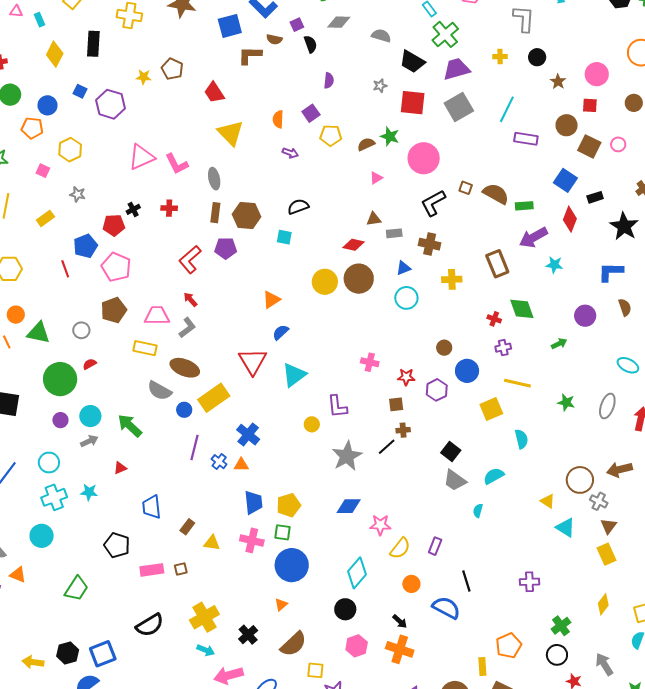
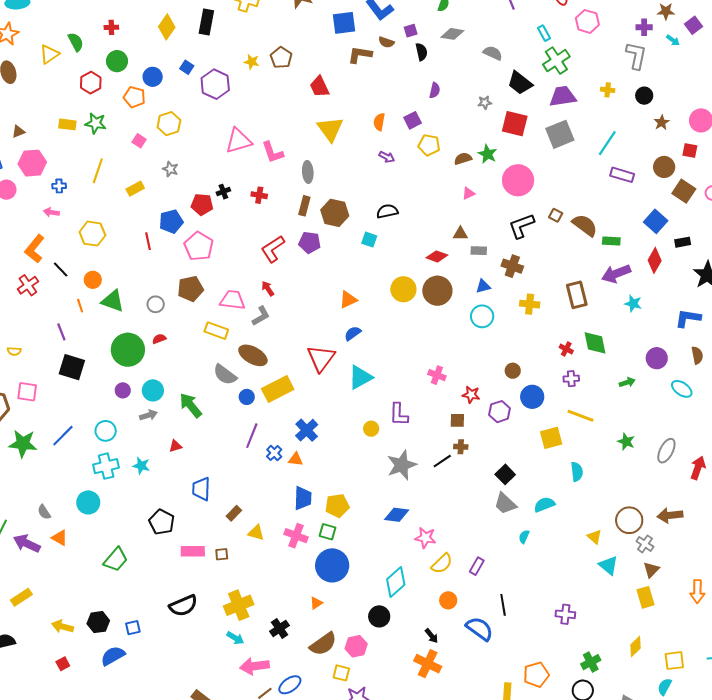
cyan ellipse: (628, 365) -> (682, 389), moved
pink hexagon: (357, 646) -> (356, 646), moved
blue square: (103, 654) -> (133, 628), size x0.6

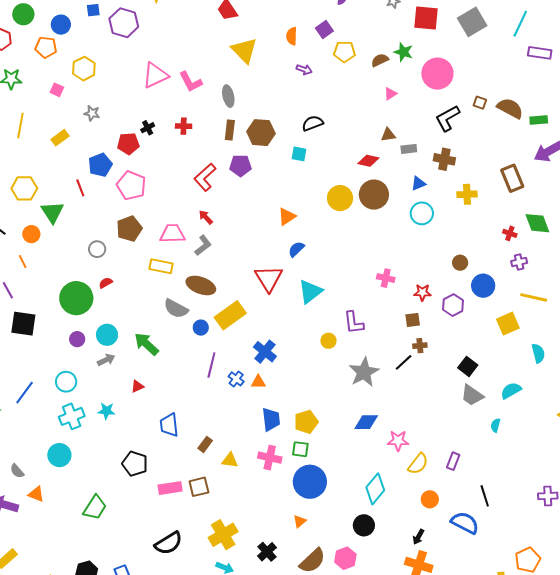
blue square: (187, 67) -> (93, 10), turned -32
green triangle: (113, 301) -> (52, 212), moved, turned 45
brown square: (222, 554) -> (199, 487), size x1.5
black arrow: (432, 636) -> (418, 537), turned 77

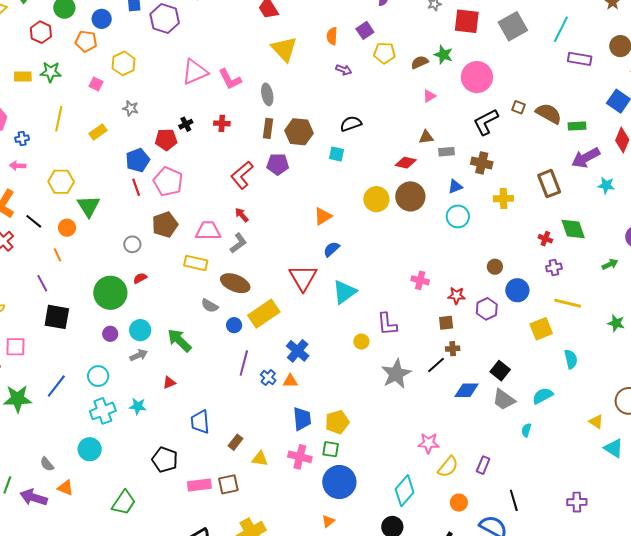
red line: (80, 188) -> (136, 187), moved
gray semicircle: (176, 309) -> (210, 306), size x0.7
blue diamond: (366, 422) -> (466, 390), moved

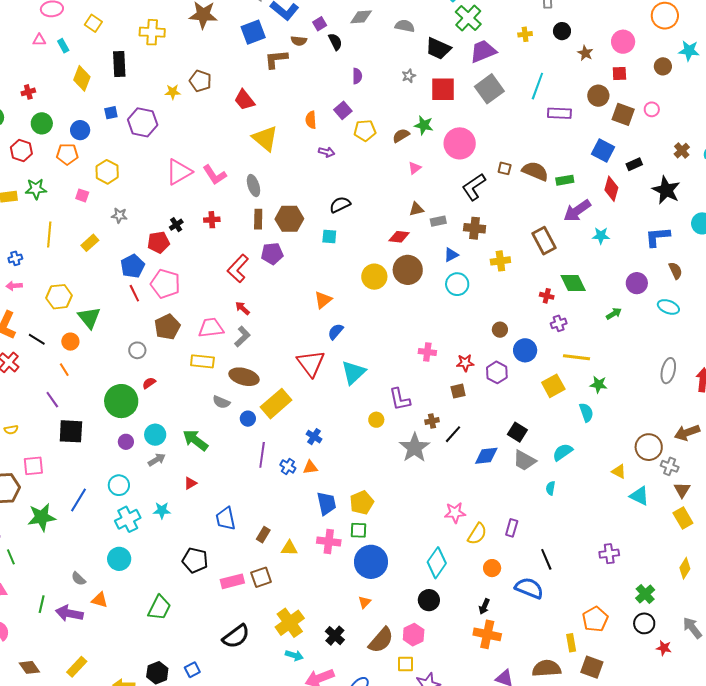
green star: (616, 323) -> (599, 384), moved
brown cross: (453, 349) -> (432, 421), moved
blue cross: (298, 351) -> (314, 437), size x0.7

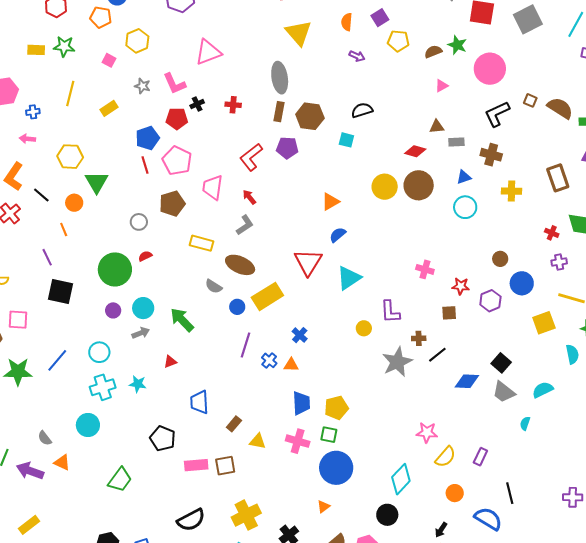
pink L-shape: (215, 175) -> (175, 84), moved
gray ellipse: (253, 186) -> (280, 78), size x1.4
pink trapezoid: (211, 328) -> (213, 187), moved, turned -84

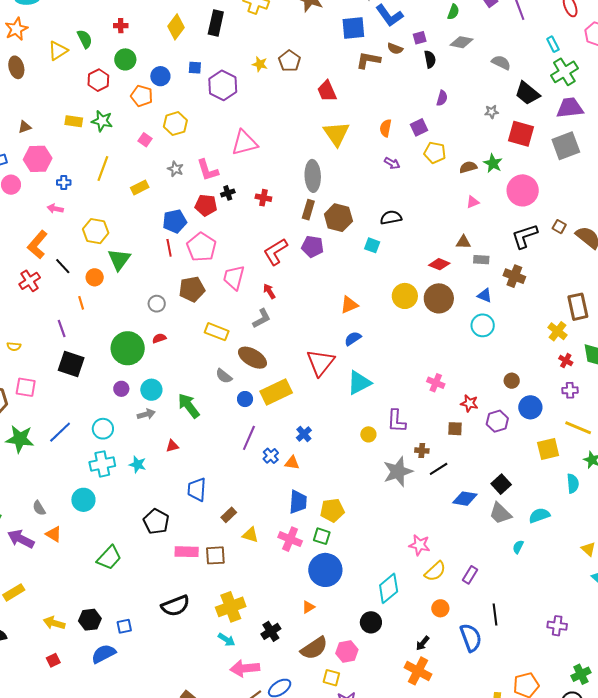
blue triangle: (464, 177) -> (485, 295), turned 35
yellow cross: (512, 191) -> (558, 331), moved, turned 30
blue semicircle: (488, 519) -> (471, 638), turned 32

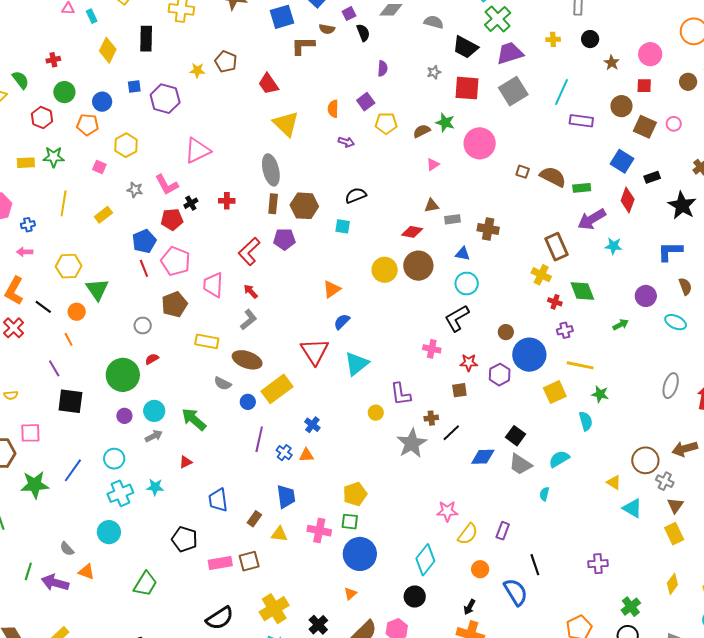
black L-shape: (525, 236) -> (457, 318), moved
blue circle: (530, 407) -> (529, 355), size x1.4
blue trapezoid: (298, 502) -> (286, 497), moved

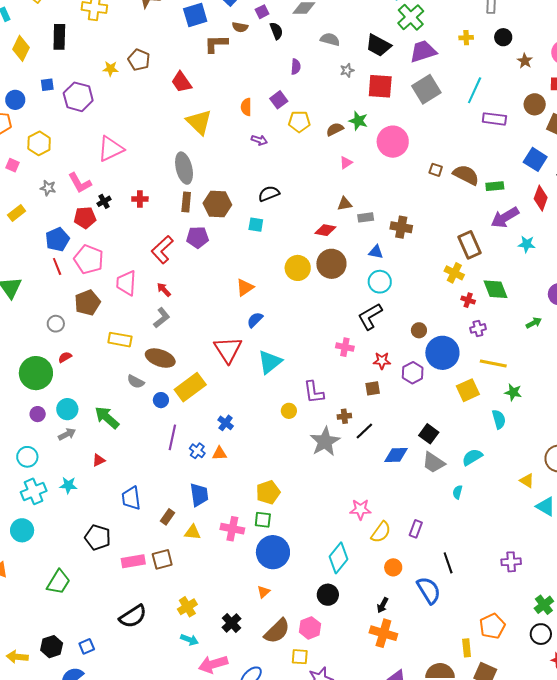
gray semicircle: (434, 22) -> (330, 39), moved
yellow cross: (274, 609) -> (187, 607), size x0.7

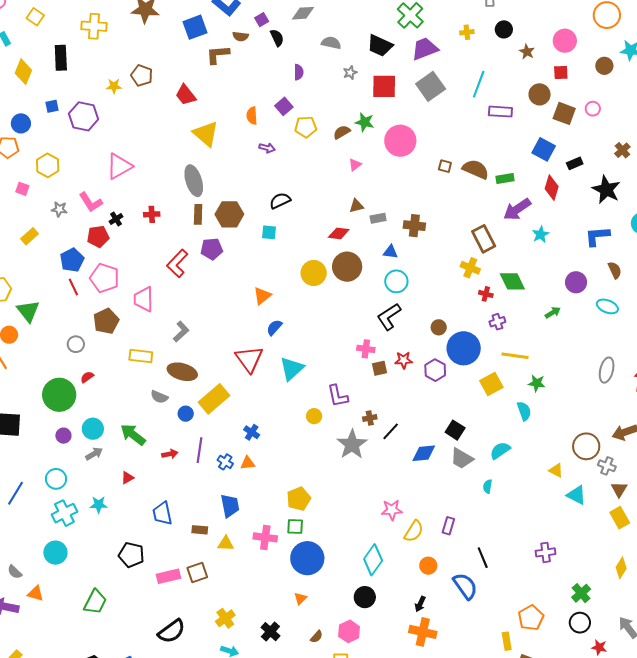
cyan star: (527, 244) -> (541, 234), turned -30
red arrow: (164, 290) -> (170, 454), moved, turned 126
brown square: (373, 388) -> (379, 368), moved
brown rectangle: (167, 517) -> (200, 530), turned 63
brown semicircle: (277, 631) -> (316, 637), size x0.5

